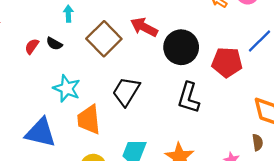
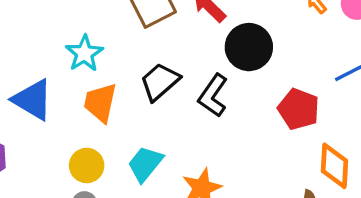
red pentagon: (227, 62) -> (299, 109), moved
black L-shape: (189, 98) -> (213, 96), moved

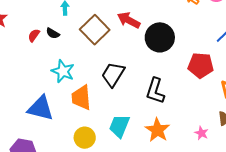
black L-shape: (213, 96) -> (155, 91), moved

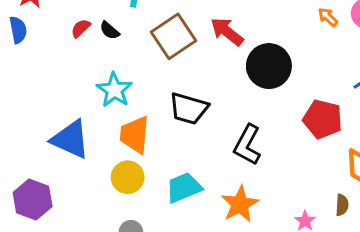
black trapezoid: (113, 74) -> (189, 108), turned -116
cyan trapezoid: (119, 126) -> (184, 188), turned 35
yellow circle: (85, 138) -> (128, 177), moved

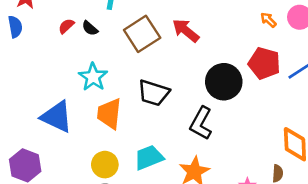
black circle: (269, 66) -> (224, 82), moved
red pentagon: (323, 119) -> (264, 63), moved
yellow circle: (128, 177) -> (105, 165), moved

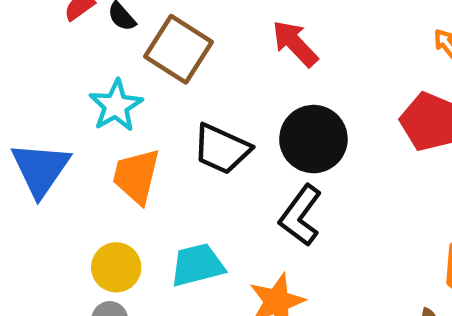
brown square: (142, 34) -> (179, 49), moved, turned -32
black circle: (224, 82) -> (313, 139), moved
blue triangle: (57, 117) -> (40, 169), turned 32

